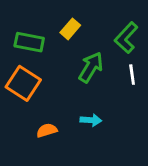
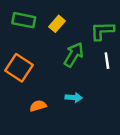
green L-shape: (126, 38) -> (102, 31), turned 45
green rectangle: (29, 42) -> (24, 20), moved

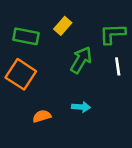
green rectangle: (24, 20) -> (26, 36), moved

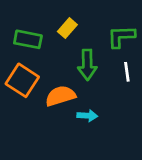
green arrow: (81, 60) -> (87, 65), turned 148
orange semicircle: (42, 116) -> (60, 96), moved, size x1.5

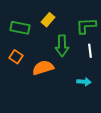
orange square: (22, 80) -> (16, 57), size x0.6
cyan arrow: (87, 116) -> (84, 82), moved

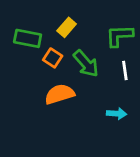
green arrow: (62, 46) -> (86, 64), turned -40
orange square: (16, 57) -> (53, 58), moved

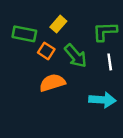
cyan arrow: (117, 114) -> (102, 100), size x1.5

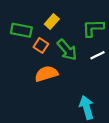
white line: (110, 62) -> (97, 55), turned 72
cyan arrow: (102, 100) -> (87, 107), moved, turned -110

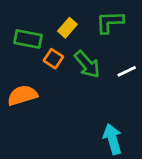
green L-shape: (93, 28) -> (110, 22), moved
orange semicircle: (46, 74) -> (22, 95), moved

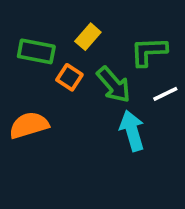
green L-shape: (110, 22) -> (149, 51), moved
cyan arrow: (113, 139) -> (132, 131), moved

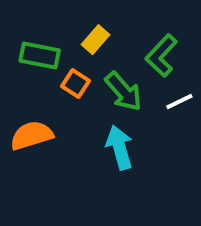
green L-shape: (149, 51) -> (161, 56), turned -45
cyan arrow: (132, 131) -> (119, 147), moved

